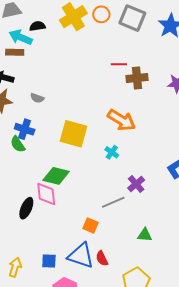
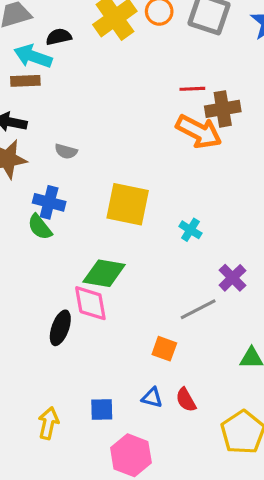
orange arrow: (121, 120) -> (199, 132), moved
blue triangle: (81, 256) -> (152, 398), size x0.5

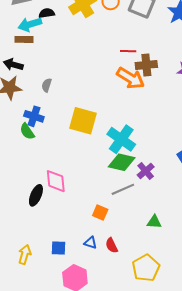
cyan arrow: (33, 56) -> (30, 24), turned -40
gray semicircle: (66, 151) -> (47, 85), turned 88
cyan cross: (190, 230) -> (121, 139), size x2.0
green diamond: (104, 273) -> (122, 162), moved

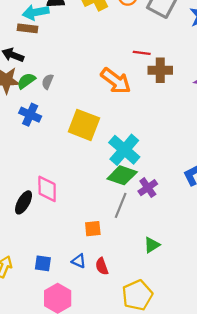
orange arrow: (131, 78) -> (116, 81), moved
green semicircle: (27, 131) -> (26, 81), moved, turned 84
gray line: (123, 189) -> (121, 205), turned -50
orange square: (100, 213) -> (93, 229), turned -35
green triangle: (154, 222) -> (152, 245), turned -42

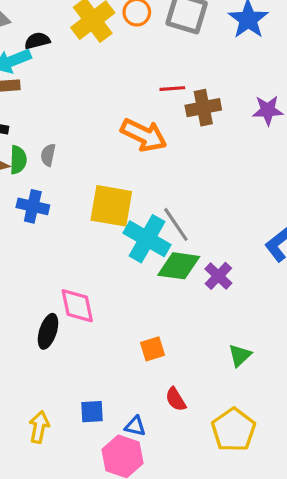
green semicircle: (26, 81) -> (18, 160), turned 138
cyan cross: (124, 150) -> (147, 239), moved
gray line: (121, 205) -> (176, 224), moved, turned -45
blue triangle: (79, 261) -> (135, 426), moved

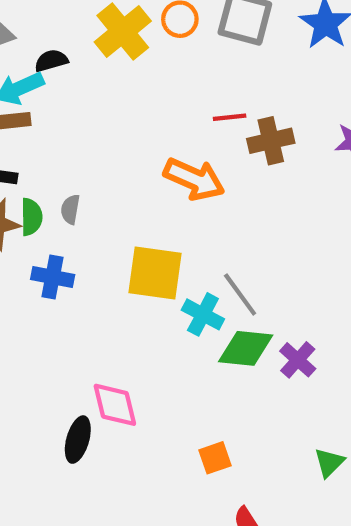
cyan cross: (147, 239) -> (203, 314), size x0.7

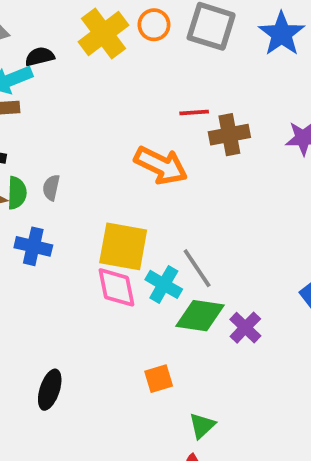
pink diamond: (115, 405) -> (116, 287), moved
orange square: (215, 458) -> (159, 379), moved
green triangle: (329, 463) -> (202, 426), moved

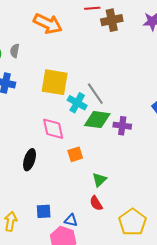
orange arrow: (161, 165) -> (48, 24), moved
pink diamond: (116, 287) -> (53, 129), moved
purple cross: (245, 328) -> (122, 126), turned -36
black ellipse: (50, 390) -> (30, 160), moved

